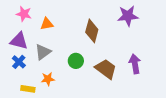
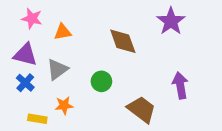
purple star: (128, 16) -> (171, 21), turned -30
brown diamond: (92, 31) -> (123, 41), turned -35
brown trapezoid: (106, 69) -> (142, 109), moved

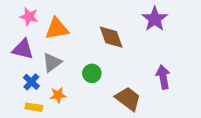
orange triangle: (63, 32) -> (57, 29), size x1.5
blue cross: (25, 83) -> (31, 82), moved

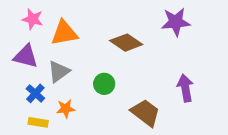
purple star: (155, 19) -> (176, 22), turned 30
brown diamond: (111, 37) -> (126, 43), turned -36

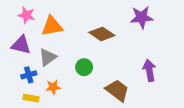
blue cross: (35, 93) -> (29, 75), turned 32

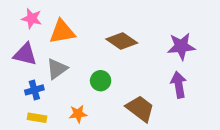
purple star: (142, 17) -> (181, 46), moved
orange star: (53, 87) -> (78, 114), moved

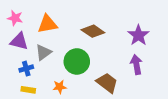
pink star: (32, 19) -> (15, 18), moved
purple star: (181, 46) -> (138, 35), turned -30
green circle: (101, 81) -> (77, 61), size x1.6

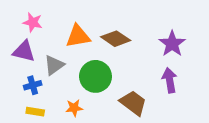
pink star: (15, 18) -> (33, 22), moved
orange triangle: (47, 24) -> (78, 36), moved

